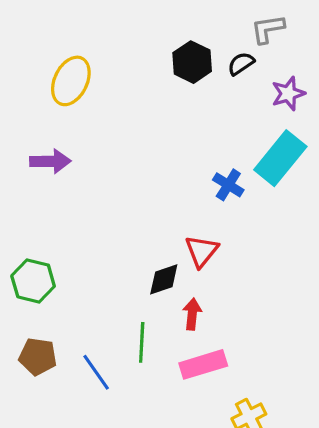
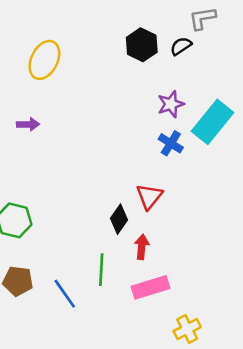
purple star: (288, 94) -> (171, 104), moved
purple arrow: (50, 161) -> (28, 124), size x0.7
black diamond: (164, 279) -> (119, 219), turned -36

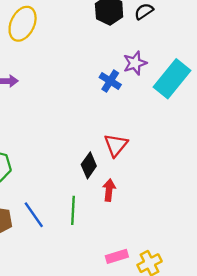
blue cross: (171, 143) -> (110, 81), moved
pink rectangle: (151, 287) -> (117, 256), moved, size x0.7
blue line: (65, 294) -> (34, 215), moved

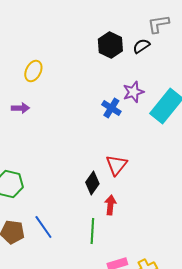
yellow ellipse: (23, 24) -> (33, 71), moved, size x0.7
green line: (73, 210) -> (92, 231), moved

